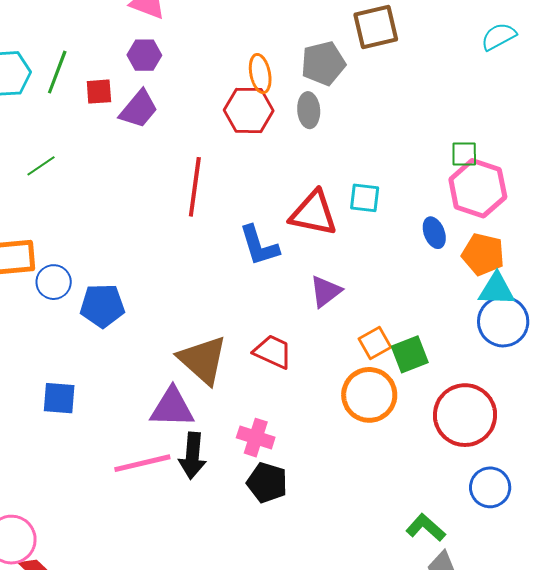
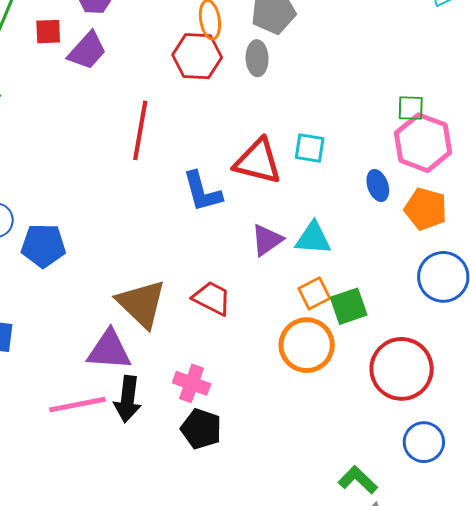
cyan triangle: (497, 289) -> (313, 238), moved

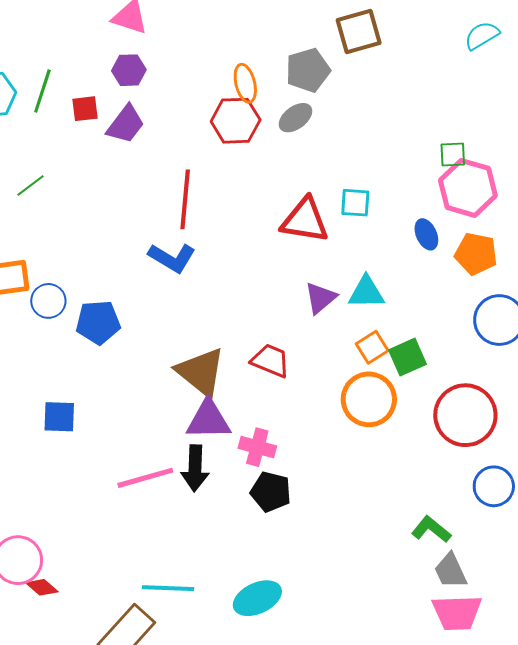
gray ellipse: (257, 58) -> (295, 118), turned 60
blue L-shape: (202, 192) -> (172, 258), moved, turned -39
purple triangle: (109, 350) -> (208, 420), moved

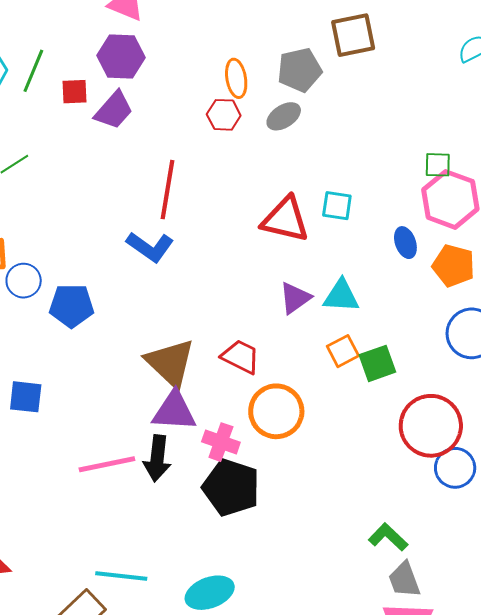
purple hexagon: (129, 70) -> (121, 56), size x1.4
red hexagon: (236, 121) -> (224, 115), size x0.7
orange circle: (369, 399) -> (276, 411), moved
blue circle: (494, 486) -> (455, 468), moved
black pentagon: (271, 492) -> (231, 487), size x1.4

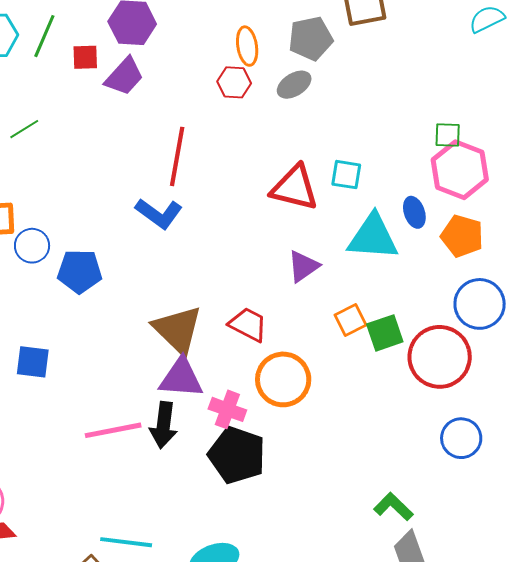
cyan triangle: (341, 296) -> (373, 237), moved, size x1.4
red circle: (431, 426) -> (440, 357), moved

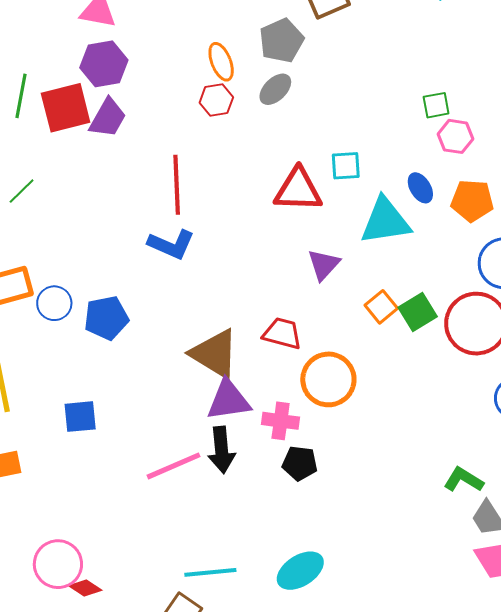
red square: (85, 57) -> (66, 108), size x1.8
pink hexagon: (460, 170) -> (455, 136), size x0.6
black pentagon: (237, 455) -> (300, 463), size x0.6

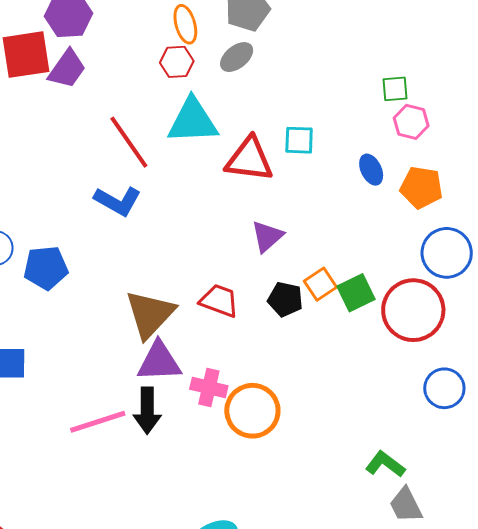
red line: (177, 185) -> (129, 142), turned -38
cyan triangle: (385, 221) -> (193, 121), moved
brown triangle: (215, 354) -> (150, 314), turned 36
orange circle: (328, 379) -> (252, 411), moved
black pentagon: (300, 463) -> (285, 299), moved

